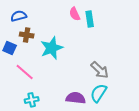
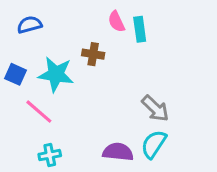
brown cross: (27, 35) -> (93, 54), moved
cyan star: (52, 48) -> (56, 74), moved, turned 30

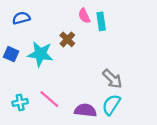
brown cross: (93, 54) -> (67, 39), turned 35
pink line: (39, 112) -> (49, 99), moved
cyan cross: (50, 155) -> (20, 102), moved

